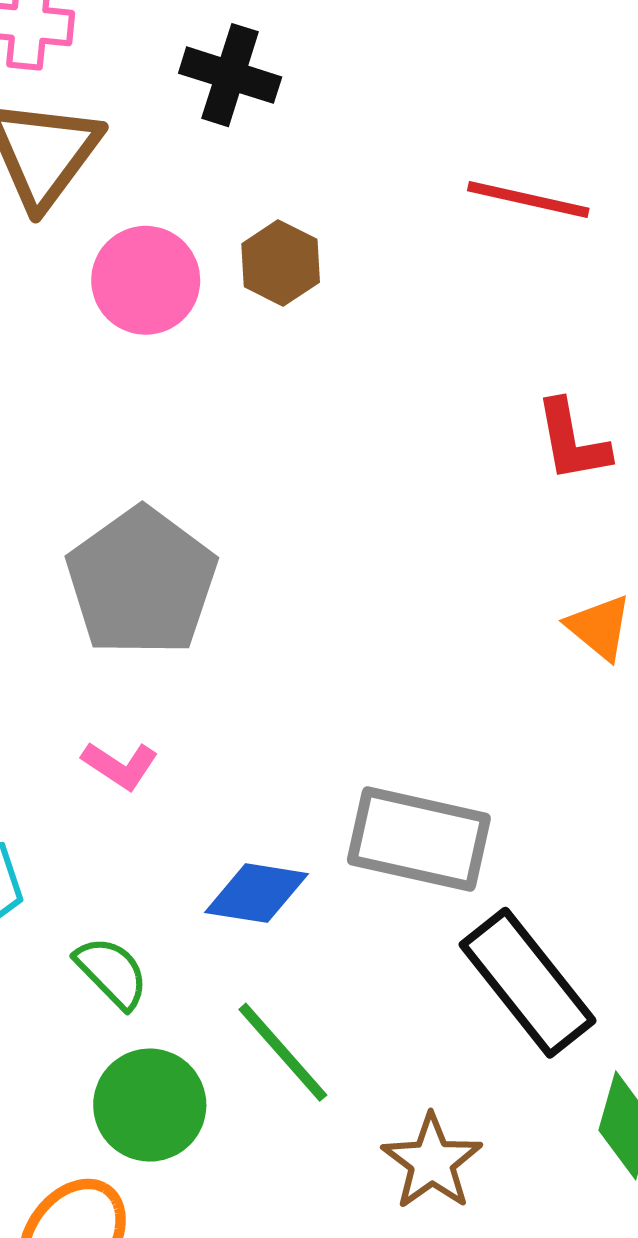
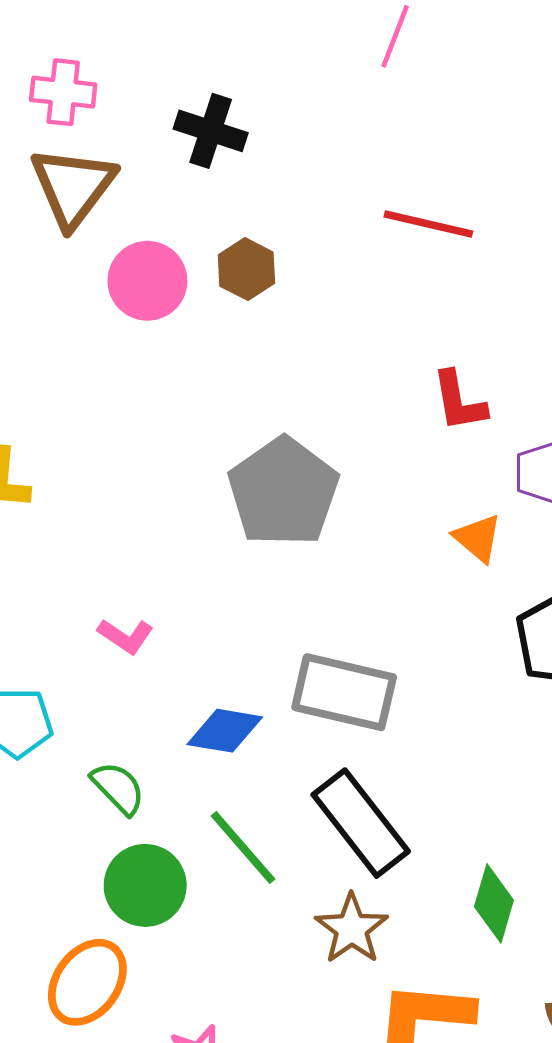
gray pentagon: (142, 582) -> (283, 492), moved
black rectangle: (528, 983) -> (361, 823), moved

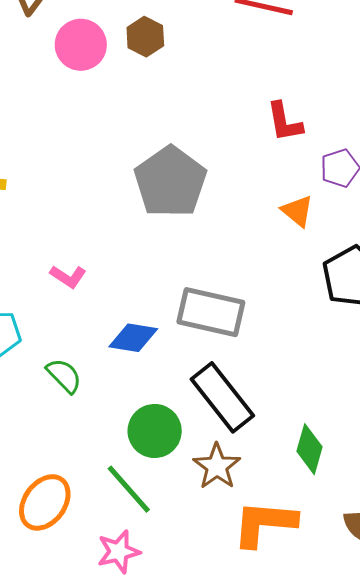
green line: (243, 848) -> (129, 489), moved
green circle: (145, 885) -> (155, 431), moved

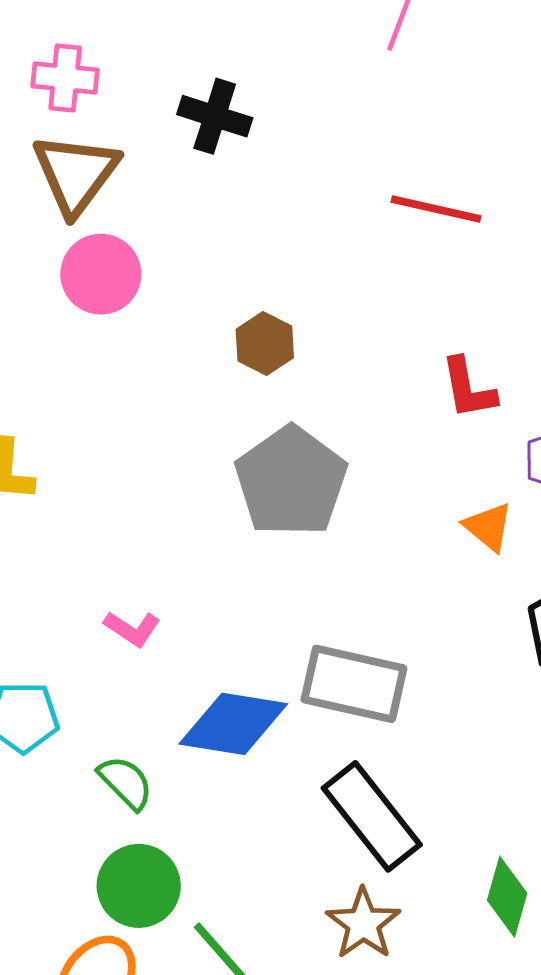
brown hexagon: (145, 37) -> (265, 344), moved
pink circle: (81, 45) -> (101, 274), moved
blue diamond: (133, 338) -> (233, 724), size x1.4
green circle: (155, 431) -> (139, 886), moved

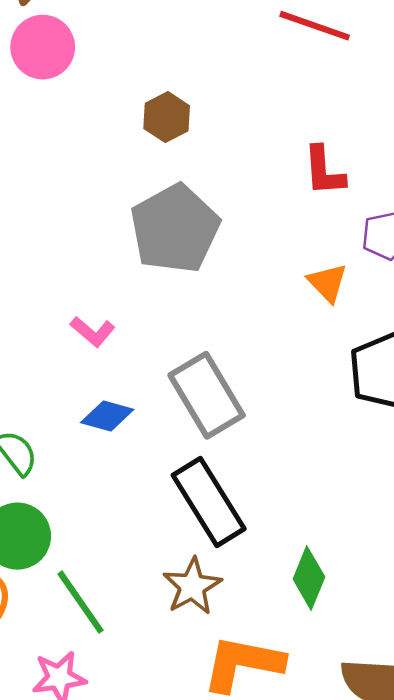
pink L-shape: (132, 629) -> (93, 332), moved
gray rectangle: (354, 684) -> (207, 395), turned 40
blue diamond: (233, 724) -> (107, 416), size x0.6

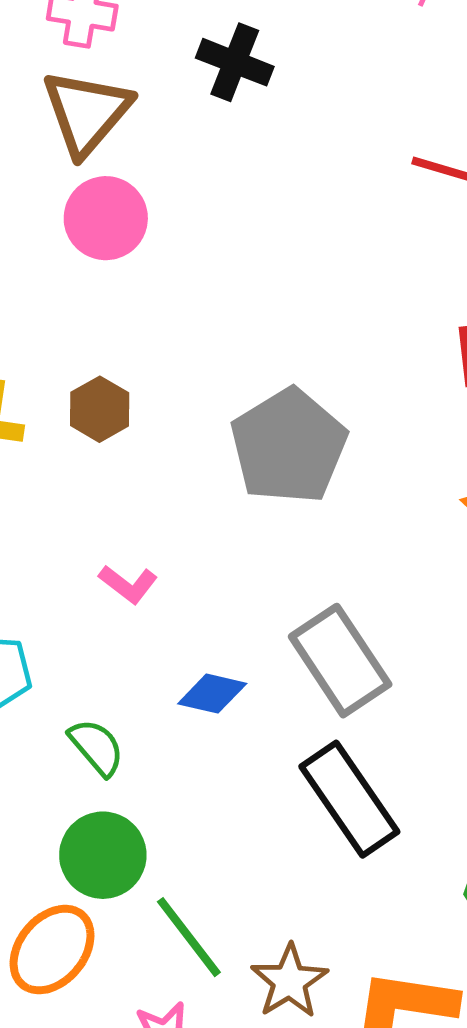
brown hexagon: (167, 117) -> (100, 409), moved
pink L-shape: (93, 332) -> (128, 584), moved
brown star: (192, 586) -> (289, 981), moved

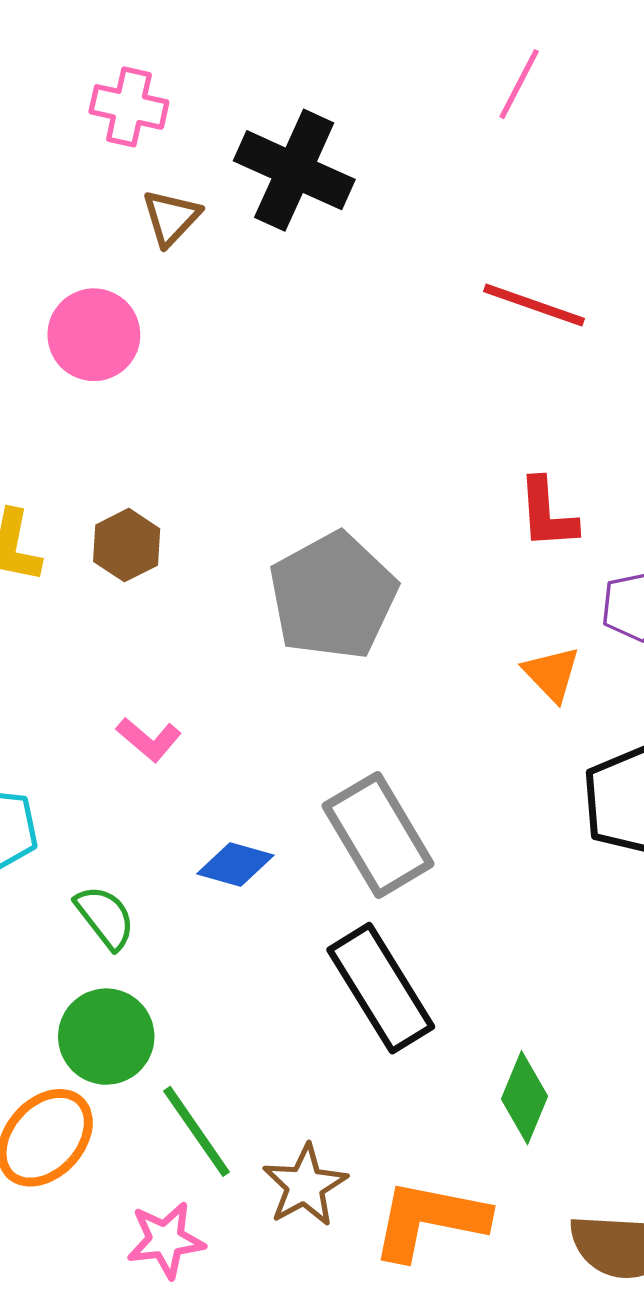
black cross: (235, 62) -> (294, 170), size x1.4
brown triangle: (87, 112) -> (171, 218), moved, size x0.6
pink circle: (106, 218) -> (94, 335), moved

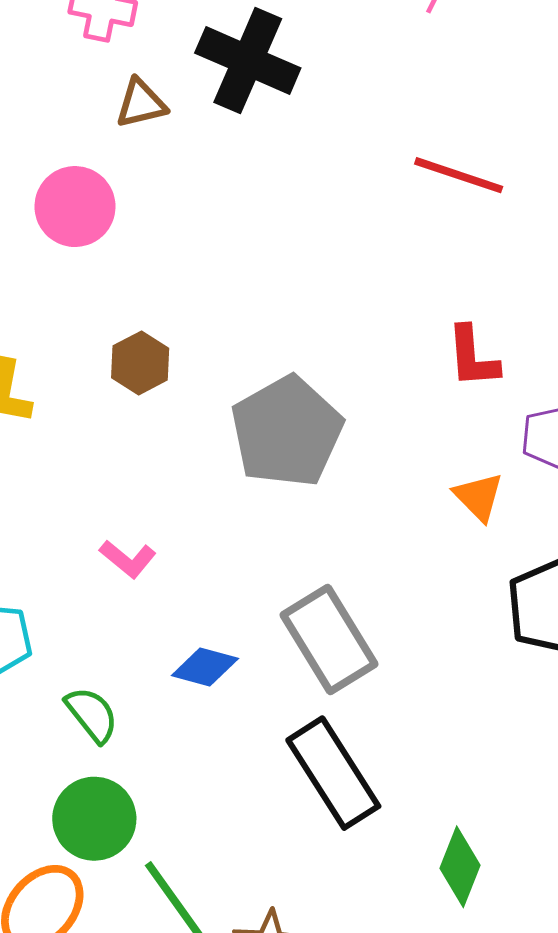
brown triangle: (171, 218) -> (141, 103), turned 34
brown hexagon: (127, 545) -> (140, 363), moved

